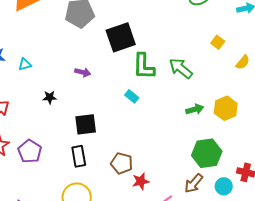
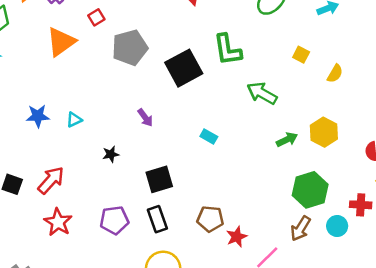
green L-shape: (144, 66) -> (228, 50), moved
purple arrow: (83, 72) -> (145, 118), turned 49
purple pentagon: (30, 151) -> (114, 220), moved, turned -30

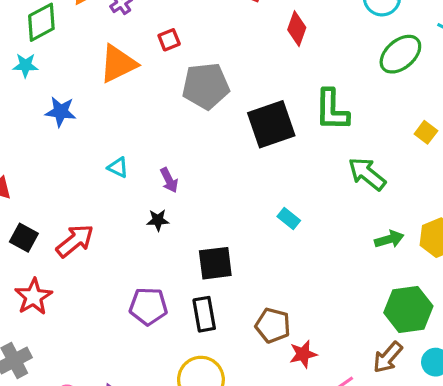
blue star: (38, 116) -> (61, 112), moved
purple arrow: (145, 118) -> (169, 180), moved
cyan triangle: (74, 120) -> (118, 167), turned 42
red star: (58, 222) -> (33, 297), moved

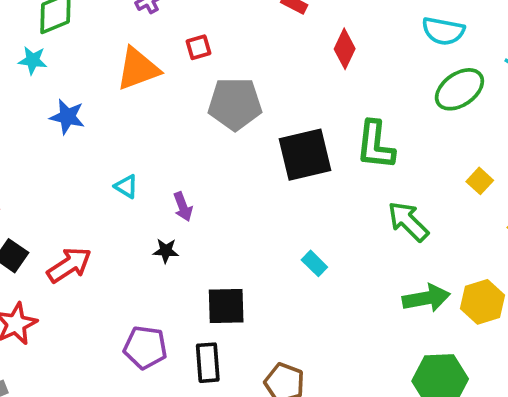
green arrow: (389, 239) -> (426, 298), size x1.4

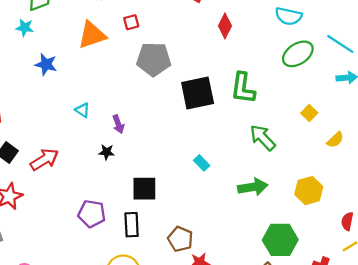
green arrow: (426, 298) -> (253, 187), moved

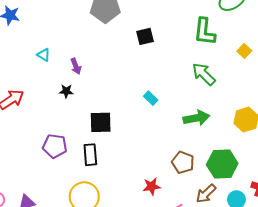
green L-shape: (243, 88) -> (205, 32), moved
black square: (198, 93) -> (145, 36), size x0.6
brown pentagon: (180, 239) -> (183, 162), moved

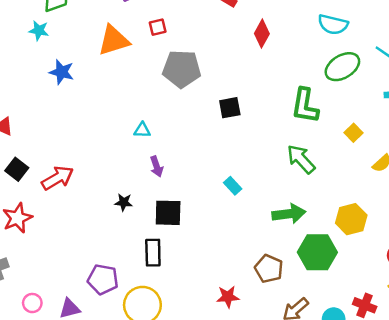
cyan triangle: (44, 55) -> (142, 130), moved, turned -32
purple arrow: (76, 66) -> (157, 166), moved
black star: (66, 91) -> (124, 202), moved
purple pentagon: (55, 146) -> (103, 279), moved
green hexagon: (222, 164) -> (317, 252), moved

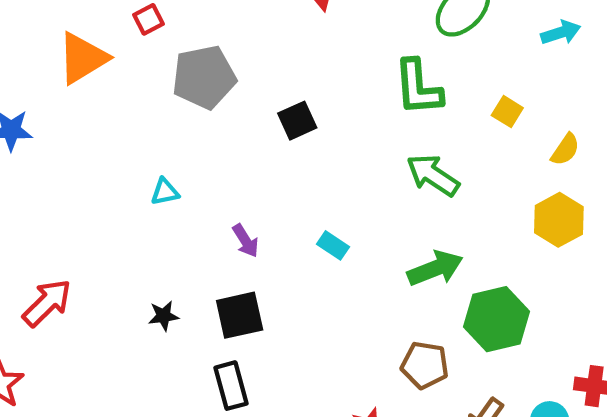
purple arrow: (157, 166) -> (246, 241), moved
yellow hexagon: (351, 219) -> (559, 220), moved

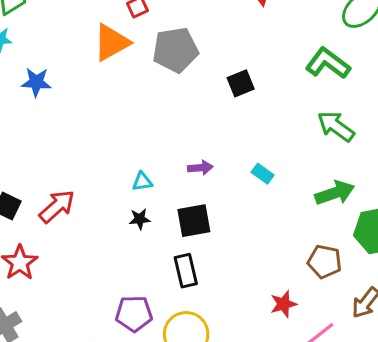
orange triangle: (83, 58) -> (111, 42), moved
green L-shape: (418, 87) -> (328, 63), turned 129
cyan triangle: (165, 192) -> (142, 182), moved
purple arrow: (246, 241) -> (200, 168), turned -65

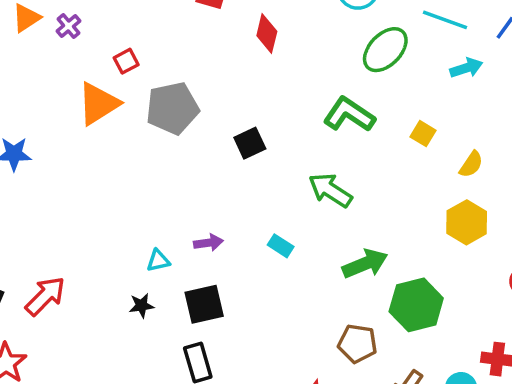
green arrow: (336, 126) -> (330, 190), moved
cyan triangle: (142, 182) -> (158, 261), moved

